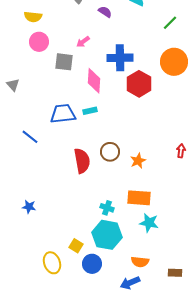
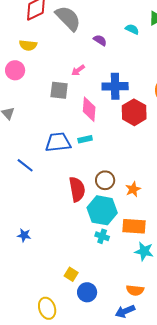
pink circle: (39, 42) -> (15, 70), moved
cyan hexagon: (107, 235) -> (102, 210), moved
yellow ellipse: (52, 263) -> (47, 308), moved

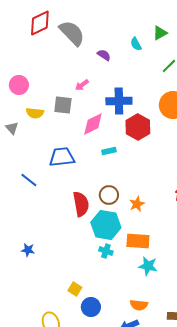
cyan semicircle: (132, 29) -> (136, 44), turned -144
yellow semicircle: (28, 45) -> (35, 113), moved
pink diamond: (89, 109) -> (93, 124), turned 60
cyan rectangle: (85, 139) -> (109, 151), moved

